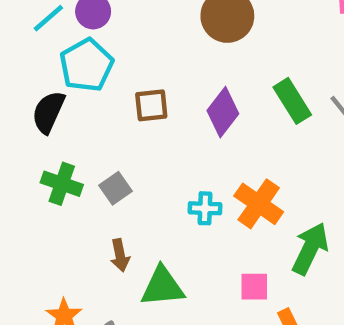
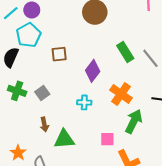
purple diamond: (223, 112) -> (93, 71), moved
orange cross: (259, 204) -> (121, 94), moved

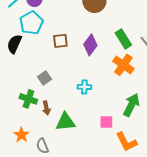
purple diamond: (93, 71) -> (90, 45), moved
green cross: (17, 91) -> (28, 99), moved
orange cross: (121, 94) -> (123, 65), moved

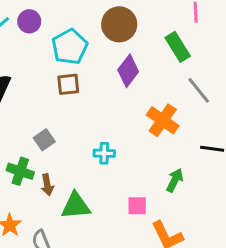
cyan pentagon: (31, 23) -> (70, 47), moved
green rectangle: (123, 39) -> (178, 47), moved
purple diamond: (90, 45) -> (128, 71), moved
green arrow: (131, 105) -> (175, 180), size x0.7

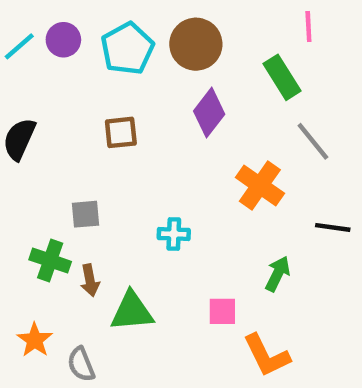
cyan pentagon: (70, 47) -> (127, 49), moved
gray square: (44, 140) -> (85, 214), turned 30

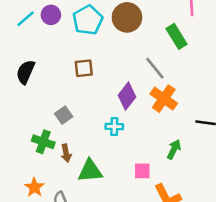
purple diamond: (209, 113) -> (127, 96), moved
gray line: (313, 141) -> (155, 68), moved
gray square: (85, 214) -> (64, 115), turned -30

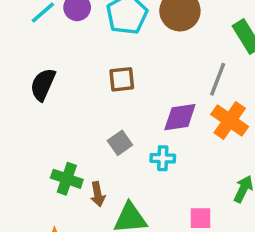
gray line: (155, 68) -> (218, 79), turned 60
purple diamond: (127, 96) -> (180, 117), turned 44
gray square: (64, 115) -> (120, 143), moved

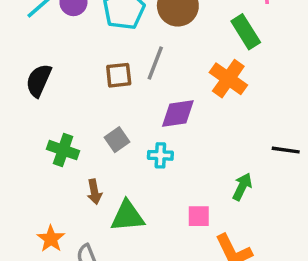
gray line: (218, 79) -> (155, 63), moved
orange cross: (230, 120) -> (228, 79), moved
green cross: (67, 179) -> (63, 150), moved

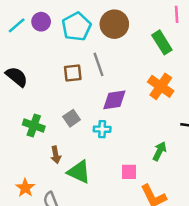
gray line: (155, 63) -> (98, 64), turned -40
orange cross: (228, 79) -> (161, 86), moved
black semicircle: (39, 80) -> (17, 77), turned 105
green triangle: (127, 216) -> (79, 172), turned 30

